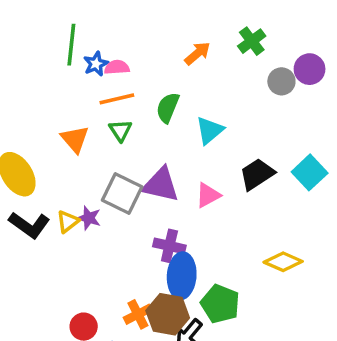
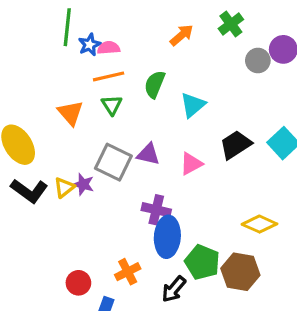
purple triangle: (161, 185) -> (148, 154), size x0.7
brown hexagon: (168, 314) -> (240, 272), moved

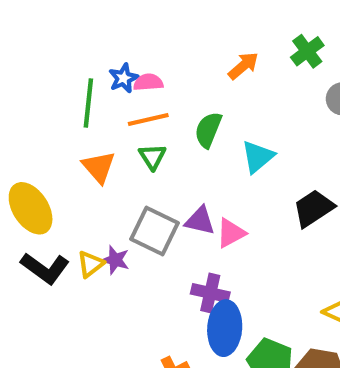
green line: (67, 27) -> (88, 103), moved
pink triangle: (191, 164) -> (231, 233), moved

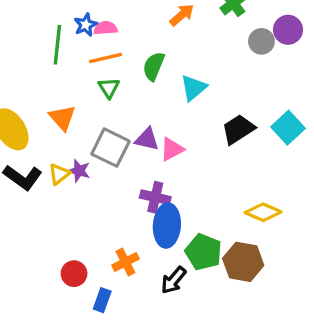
orange triangle: (99, 167) -> (62, 118), moved

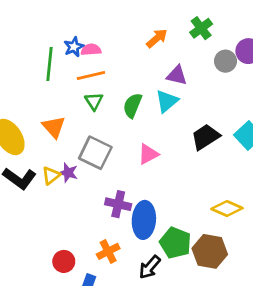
green semicircle: (154, 66) -> (132, 105), moved
purple triangle: (147, 139) -> (177, 75), moved
purple cross: (155, 197) -> (118, 204), moved

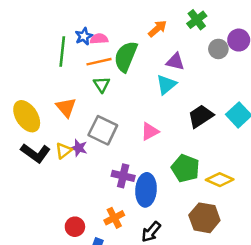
green semicircle: (132, 105) -> (126, 57), moved, size x1.4
green pentagon: (175, 243) -> (185, 168), moved

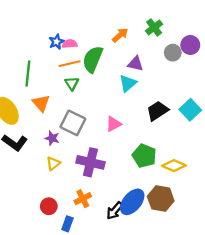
green line: (62, 51) -> (28, 73), moved
yellow triangle: (63, 151) -> (53, 163), moved
purple cross: (123, 176) -> (90, 162), size x1.4
blue ellipse: (146, 190) -> (132, 202), moved, turned 36

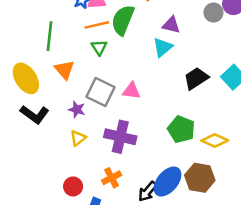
pink triangle: (114, 124) -> (131, 91), moved, turned 35

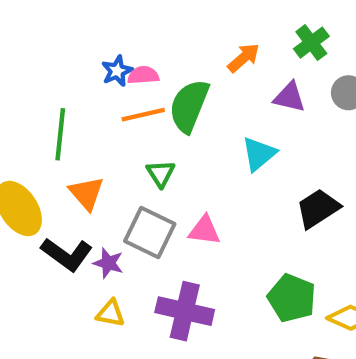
purple triangle: (171, 25) -> (290, 97), moved
green triangle: (99, 47) -> (161, 174), moved
black L-shape: (35, 114) -> (67, 254), moved
yellow triangle: (78, 138) -> (110, 313), turned 49

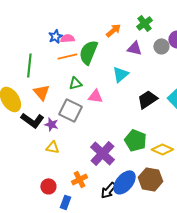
green triangle: (161, 174) -> (75, 83), turned 48
pink triangle: (204, 230) -> (95, 96), moved
purple cross: (185, 311) -> (102, 153), moved, turned 30

